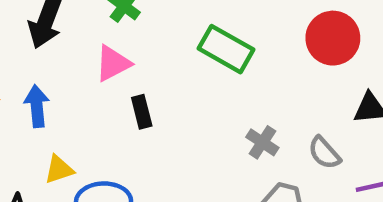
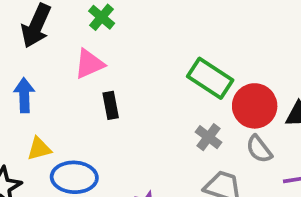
red circle: (333, 38) -> (255, 106), moved
green rectangle: (226, 49) -> (210, 78), moved

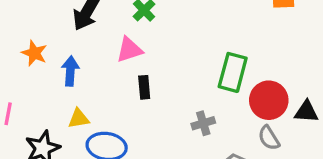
green rectangle: (210, 78) -> (233, 72), turned 66
gray cross: (209, 137) -> (203, 123), moved, turned 30

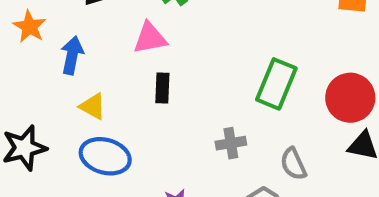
red circle: (269, 100) -> (350, 98), moved
yellow triangle: (79, 119) -> (93, 106), moved, turned 30
gray semicircle: (269, 138) -> (293, 164), moved

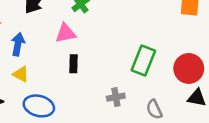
yellow triangle: (93, 106) -> (21, 74), moved

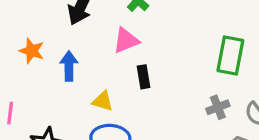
yellow triangle: (21, 74) -> (103, 101), moved
gray cross: (116, 97) -> (218, 107), moved

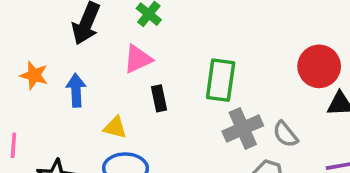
green rectangle: (230, 56) -> (221, 80), moved
gray cross: (218, 107) -> (243, 128), size x1.5

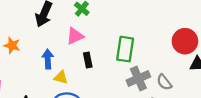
blue arrow: (76, 90) -> (48, 59), moved

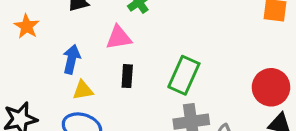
yellow triangle: (61, 77) -> (83, 90), turned -40

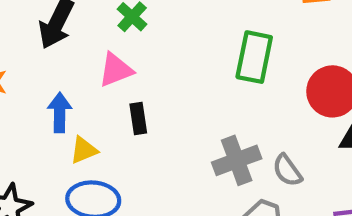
green rectangle: (184, 75) -> (254, 57), moved

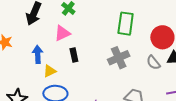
gray cross: (237, 160) -> (119, 58), moved
gray semicircle: (287, 170) -> (153, 63), moved

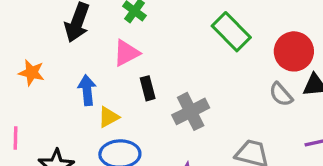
green rectangle: (126, 24) -> (231, 32), turned -50
gray cross: (119, 58) -> (191, 111), moved

